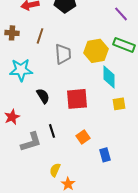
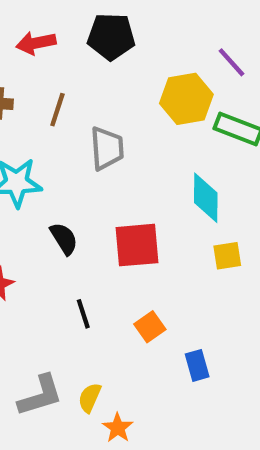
yellow hexagon: (96, 51) -> (186, 99), moved
gray L-shape: (31, 142) -> (40, 396), moved

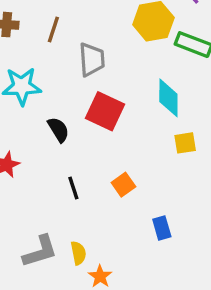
red square: (137, 245) -> (105, 111), moved, turned 30
orange square: (150, 327) -> (123, 185), moved
yellow semicircle: (90, 398) -> (78, 253), turned 145

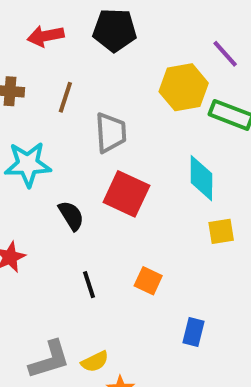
orange square: (123, 185) -> (148, 281), turned -30
blue rectangle: (162, 228) -> (194, 332), turned 30
yellow semicircle: (78, 253) -> (95, 362), turned 75

